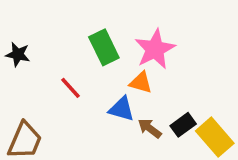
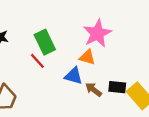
green rectangle: (104, 47) -> (45, 42), moved
black rectangle: (183, 125) -> (117, 87), turned 42

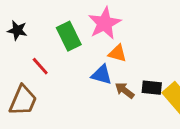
pink star: (97, 33) -> (105, 23), moved
red line: (37, 61) -> (40, 66), moved

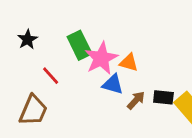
pink star: (105, 23) -> (101, 58), moved
black star: (17, 30) -> (27, 39), turned 30
brown arrow: (125, 90) -> (136, 100), turned 96

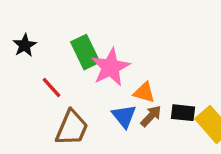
orange triangle: (129, 63) -> (144, 92), moved
blue triangle: (113, 84) -> (124, 116), moved, turned 35
brown trapezoid: (33, 110) -> (72, 128), moved

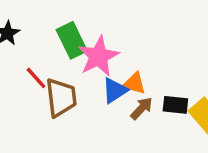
blue triangle: (124, 116) -> (115, 90), moved, turned 36
brown trapezoid: (72, 128) -> (61, 98), moved, turned -30

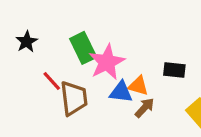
blue triangle: (115, 90) -> (121, 92), turned 40
black rectangle: (175, 105) -> (174, 70), moved

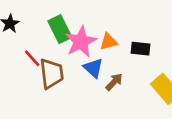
orange triangle: (138, 86) -> (109, 42), moved, turned -30
blue triangle: (121, 92) -> (93, 68), turned 35

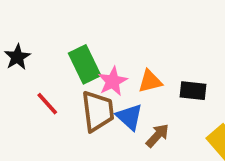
pink star: (81, 42) -> (113, 81), size x0.7
brown trapezoid: (52, 74) -> (98, 111), moved

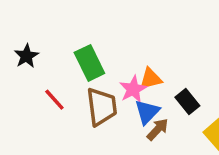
pink star: (113, 81) -> (133, 89), moved
black rectangle: (193, 91) -> (187, 101), moved, turned 45
blue triangle: (129, 117) -> (147, 112), moved, turned 32

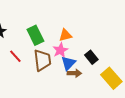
orange triangle: (151, 79) -> (65, 35), moved
brown arrow: (158, 129) -> (74, 73), turned 48

